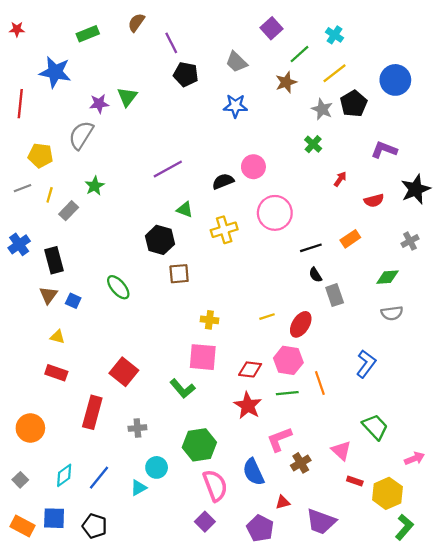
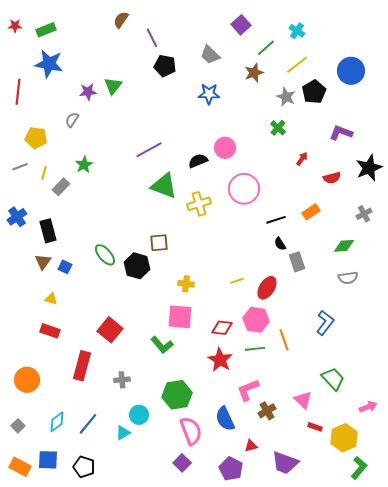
green rectangle: (88, 34) -> (46, 30), moved
gray semicircle: (81, 135) -> (72, 120), size x0.6
green triangle: (185, 210) -> (164, 186), size x1.8
black hexagon: (160, 240) -> (137, 266), moved

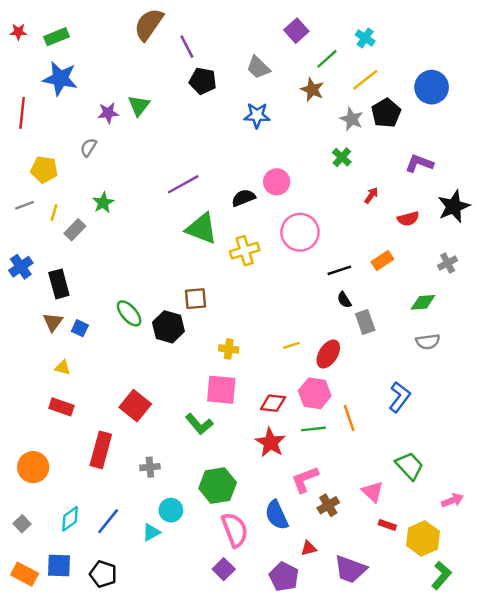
brown semicircle: (121, 20) -> (149, 24), size x1.6
brown star: (254, 73) -> (312, 90), turned -30

